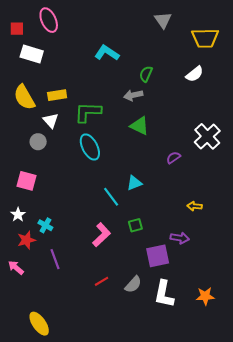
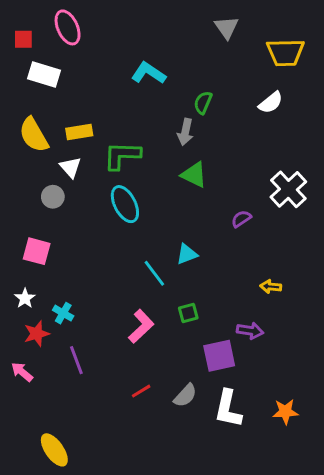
gray arrow: (133, 95) -> (185, 132), turned -66

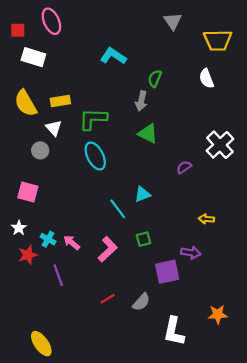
white semicircle: (271, 103) -> (206, 78), turned 108
pink arrow: (22, 372) -> (72, 243), moved
white L-shape: (228, 409) -> (174, 331), moved

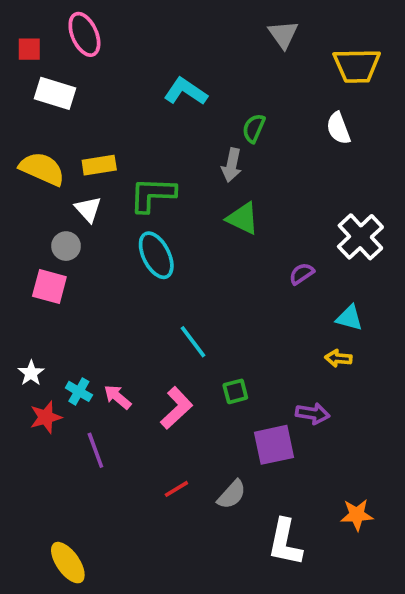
yellow semicircle: (26, 103) -> (42, 169), turned 144
pink square: (28, 192) -> (49, 287), moved
cyan triangle: (142, 194) -> (349, 318), moved, turned 36

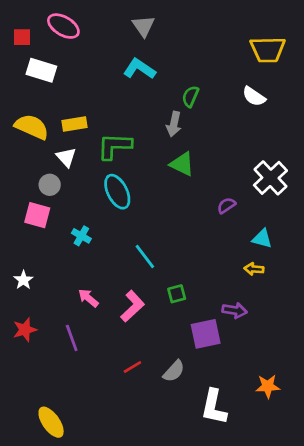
pink ellipse: (84, 34) -> (63, 26), turned -36
gray triangle: (283, 34) -> (143, 26), moved
white semicircle: (338, 128) -> (254, 96), turned -35
cyan cross: (79, 391) -> (81, 236), moved
red star: (46, 417) -> (25, 330), moved

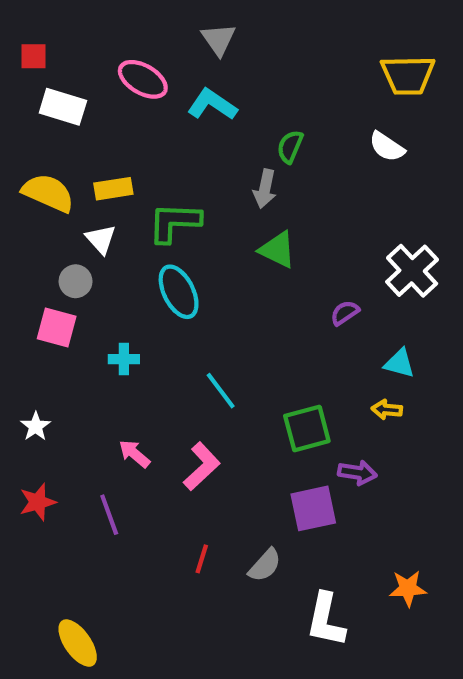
pink ellipse: (63, 26) -> (143, 79), moved
cyan cross: (81, 236) -> (124, 359), turned -30
green square: (177, 294) -> (307, 428), moved, size x1.6
red line: (132, 367) -> (202, 559), turned -42

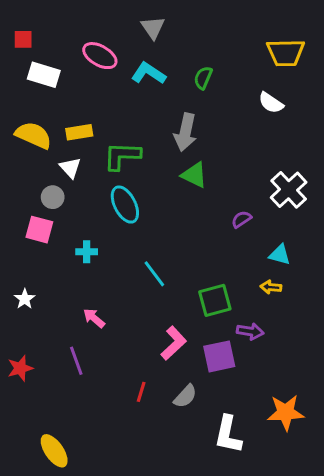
green semicircle: (290, 147) -> (203, 78), moved
gray arrow: (265, 189) -> (185, 132), size x1.4
pink L-shape: (202, 466) -> (174, 343), moved
red star: (38, 502) -> (20, 368), moved
orange star: (408, 588) -> (286, 412), size x1.4

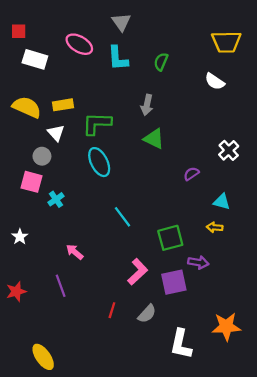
cyan L-shape: (148, 73) -> (118, 58), turned -128
gray arrow: (185, 132) -> (147, 105), size x0.7
white cross: (289, 190) -> (229, 150), size x0.7
cyan cross: (87, 252) -> (56, 199), moved, turned -35

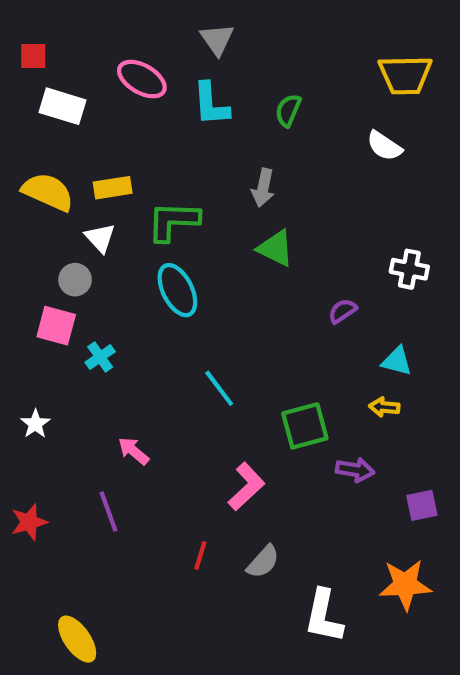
white cross: (229, 150) -> (409, 269), turned -36
purple square: (174, 282) -> (422, 505), moved, size x0.7

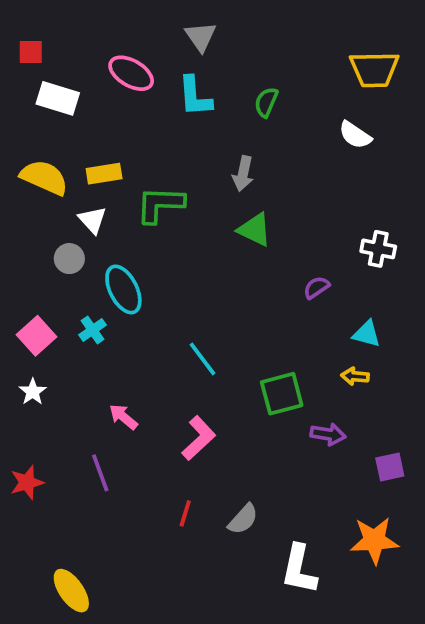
cyan ellipse: (177, 290) -> (123, 289), moved
pink square: (56, 326) -> (37, 336), moved, turned 33
pink L-shape: (246, 487) -> (199, 438), moved

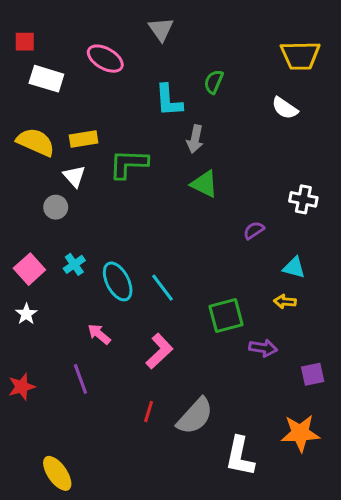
cyan L-shape: (195, 96) -> (169, 100), moved
cyan ellipse: (123, 289) -> (118, 281), moved
gray semicircle: (243, 519) -> (195, 416), size x1.5

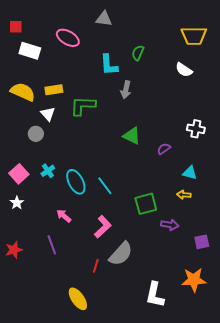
gray triangle: (161, 29) -> (104, 19), turned -48
green triangle: (204, 184) -> (132, 136), moved
gray semicircle: (195, 416) -> (121, 254), moved
yellow ellipse: (57, 473) -> (78, 299), moved

